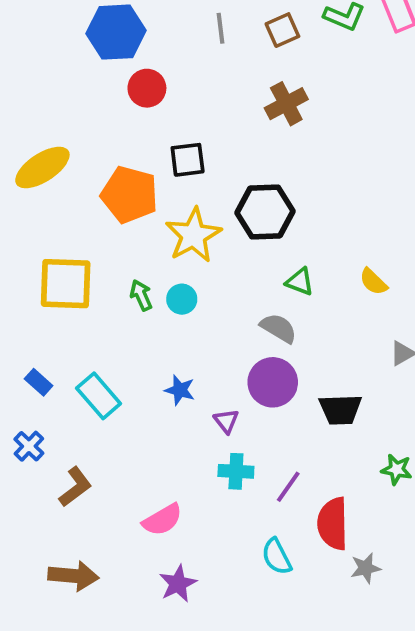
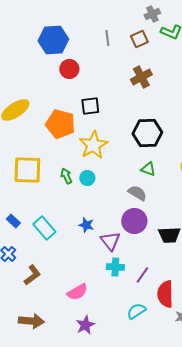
black hexagon: (265, 212) -> (147, 133), moved
purple triangle: (226, 421) -> (110, 241), size x1.5
cyan semicircle: (277, 557) -> (136, 311), turned 84

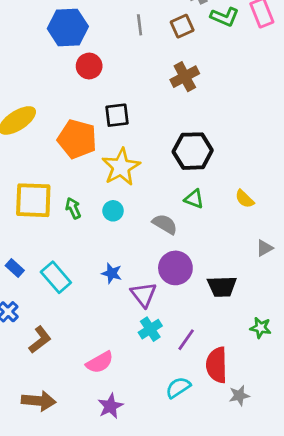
green arrow: (66, 176) -> (73, 208), moved
gray semicircle: (137, 193) -> (165, 224), moved
cyan cross: (115, 267) -> (150, 329), turned -36

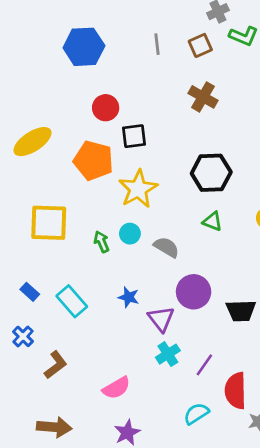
red circle: (89, 66) -> (106, 108), moved
brown cross: (185, 77) -> (203, 97), turned -32
green arrow: (73, 208) -> (102, 242), moved
gray semicircle: (165, 224) -> (166, 247), moved

